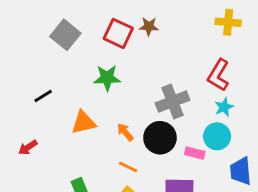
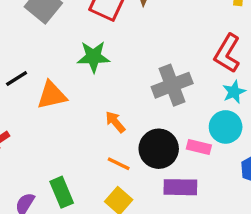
orange triangle: (83, 122) -> (52, 95), moved
black circle: (160, 138) -> (159, 149), moved

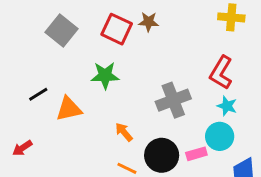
cyan star: (234, 92) -> (227, 106), turned -30
pink rectangle: (199, 147) -> (196, 154), turned -30

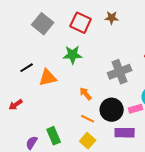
brown star: (149, 22) -> (112, 18), moved

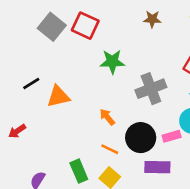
brown star: (112, 18) -> (152, 19), moved
red square: (81, 23) -> (85, 26), moved
green star: (73, 55) -> (112, 62), moved
green rectangle: (54, 136) -> (79, 171), moved

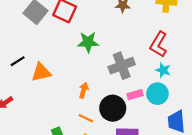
orange arrow: (107, 117) -> (84, 90), turned 56
pink rectangle: (172, 136) -> (135, 95), moved

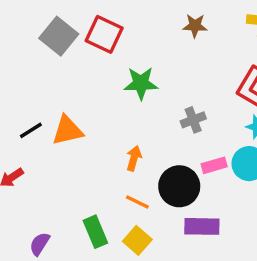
black line: (18, 61) -> (31, 130), moved
gray cross: (122, 66) -> (193, 120), size x0.6

